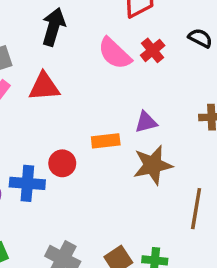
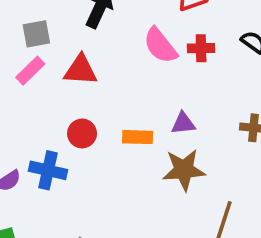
red cross: (153, 50) -> (201, 48), turned 30
red circle: (62, 163) -> (82, 133), moved

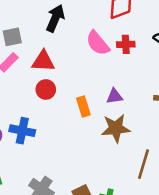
red circle: (82, 133) -> (46, 89), moved
orange rectangle: (138, 137) -> (83, 106), turned 72

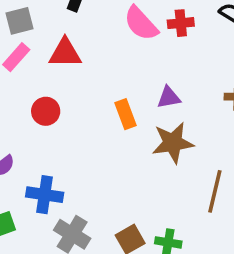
red circle: (46, 89) -> (46, 111), moved
blue cross: (22, 131) -> (45, 195), moved

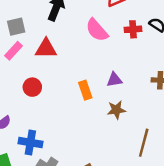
red cross: (181, 23) -> (133, 29), moved
brown star: (173, 143) -> (116, 110), size x0.7

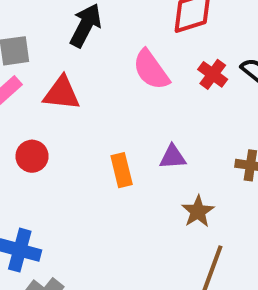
red cross: (133, 29) -> (213, 74), turned 35
brown star: (116, 110) -> (198, 211), moved, turned -30

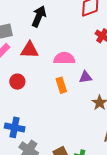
pink semicircle: (151, 70) -> (64, 58), moved, turned 130

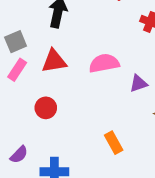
orange rectangle: (61, 85) -> (114, 143), moved

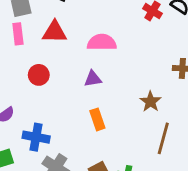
pink rectangle: (17, 70) -> (18, 34), turned -50
purple triangle: (138, 83) -> (93, 79), moved

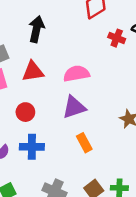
purple triangle: (93, 79) -> (74, 107), size x1.5
blue cross: (36, 137) -> (32, 147), moved

